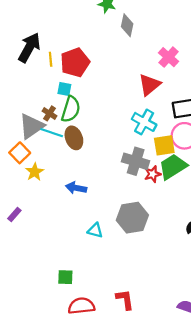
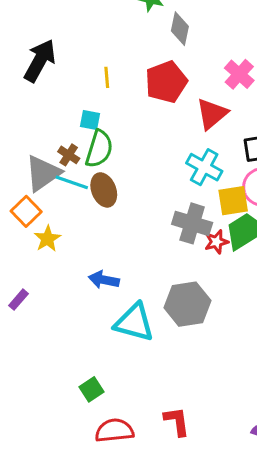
yellow line: (51, 59) -> (107, 77), moved
red pentagon: (75, 62) -> (166, 82), moved
blue arrow: (76, 188) -> (104, 280), moved
cyan triangle: (95, 230) -> (134, 322), size x1.8
green square: (65, 277) -> (92, 389), turned -35

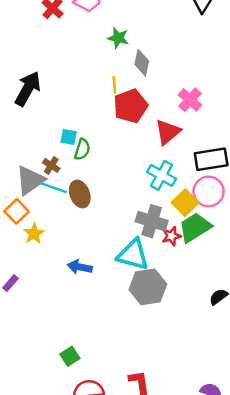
yellow line: (107, 77) -> (114, 85), moved
green semicircle: (99, 149) -> (82, 149), moved, size x0.7
yellow square: (233, 201) -> (185, 203), turned -35
cyan triangle: (134, 322) -> (133, 255), moved

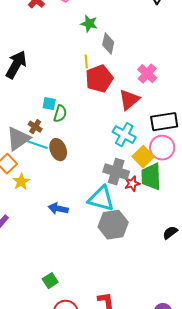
green trapezoid: (195, 227) -> (151, 177), turned -60

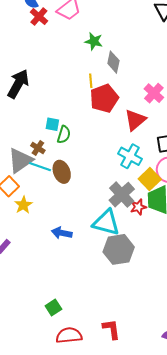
gray cross: (116, 172) -> (122, 195), turned 30

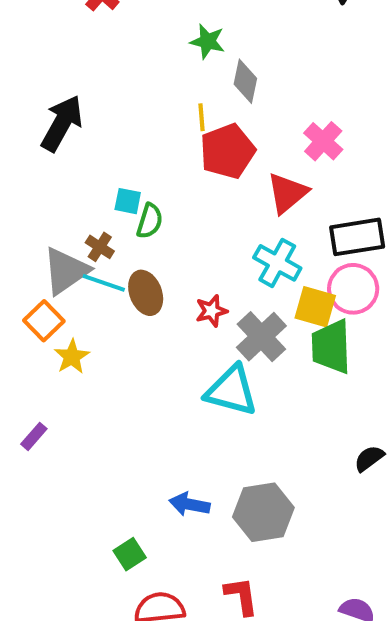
yellow square: (150, 179) -> (315, 307), turned -30
red star: (138, 207) -> (211, 311), moved
blue arrow: (62, 233) -> (190, 504), moved
gray hexagon: (119, 249) -> (263, 512), moved

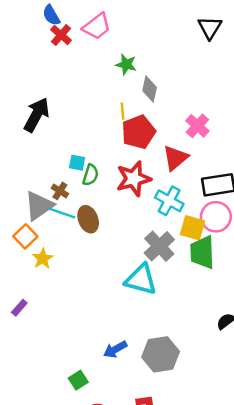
red star: (211, 311) -> (134, 179), moved, size x1.8
blue arrow: (190, 504) -> (115, 349), turned -40

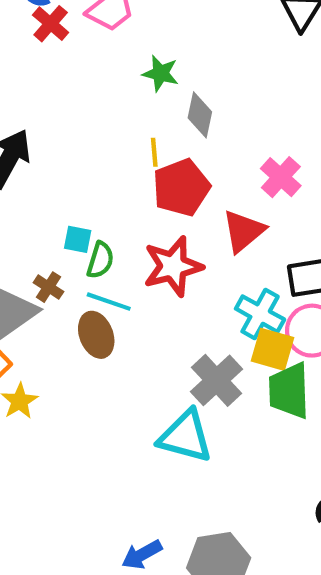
cyan cross: (169, 201) -> (260, 314), moved
cyan line: (62, 213) -> (109, 302), moved

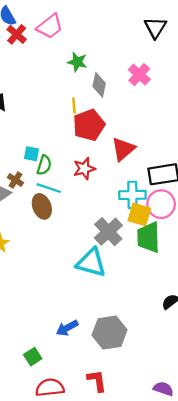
pink cross: (281, 177) -> (139, 75), moved
red star: (173, 266) -> (84, 169), size x0.7
cyan cross: (260, 314) -> (132, 195), turned -30

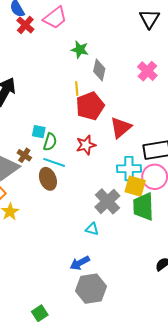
pink cross: (139, 75) -> (147, 71), moved
cyan triangle: (91, 263) -> (92, 229), size x0.5
blue arrow: (67, 328) -> (80, 263), moved
gray hexagon: (109, 333) -> (91, 289), moved

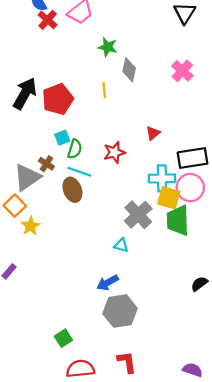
red pentagon: (90, 106) -> (58, 99), moved
red triangle: (121, 128) -> (153, 133), size x0.6
cyan square: (39, 132) -> (62, 138), turned -32

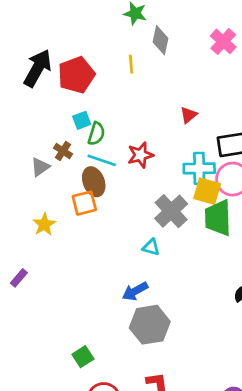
red star: (114, 152) -> (140, 155), moved
gray triangle: (27, 177) -> (40, 167), size x0.6
orange square: (15, 206) -> (84, 203), moved, turned 30

